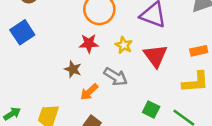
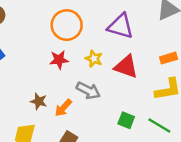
red triangle: (155, 56) -> (126, 67), turned -30
brown star: (73, 69) -> (39, 101), moved

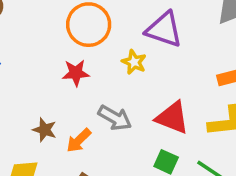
yellow star: (94, 59) -> (134, 62), moved
red triangle: (126, 67) -> (172, 118), moved

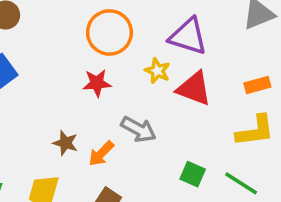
red triangle: (172, 118) -> (194, 89), moved

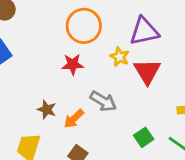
purple triangle: (188, 36) -> (144, 31), turned -32
red triangle: (194, 89) -> (147, 71), turned 36
green square: (193, 174) -> (144, 137), turned 30

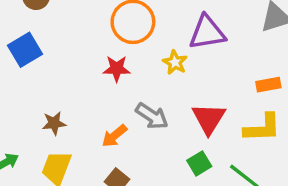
red triangle: (147, 71) -> (209, 118), moved
brown star: (47, 110) -> (54, 123), moved, turned -30

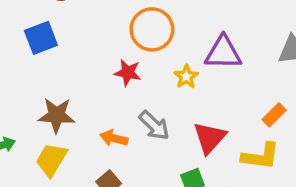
orange rectangle: (268, 85) -> (274, 115), turned -45
brown star: (54, 123) -> (57, 115), size x1.5
orange arrow: (114, 136) -> (114, 138), turned 44

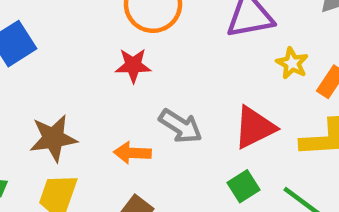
yellow star: (186, 77) -> (292, 63), moved
red triangle: (210, 138) -> (255, 128), turned 33

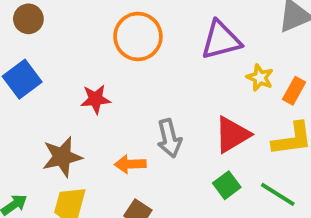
red star: (133, 65) -> (96, 99), moved
gray arrow: (181, 126) -> (169, 138), turned 48

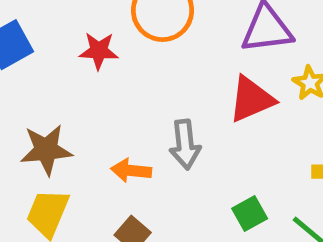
red star: (96, 99) -> (99, 51), moved
red triangle: (232, 135) -> (251, 99), moved

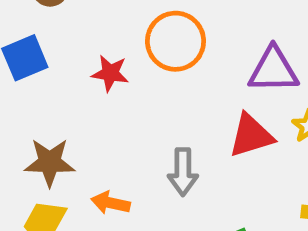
orange arrow: (131, 170) -> (111, 203), moved

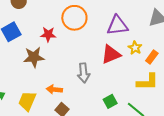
brown star: (50, 162) -> (34, 57), moved

